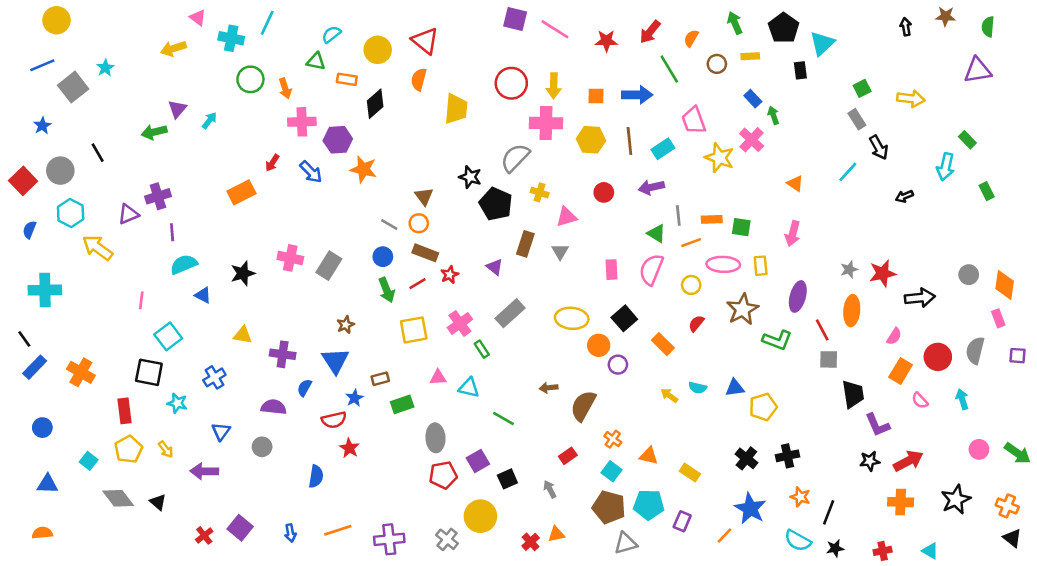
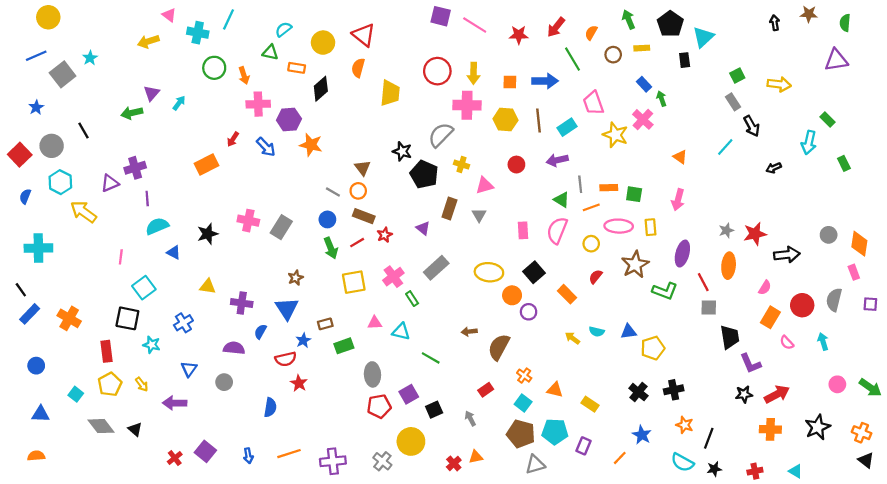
blue star: (750, 508) -> (642, 435), size x0.7

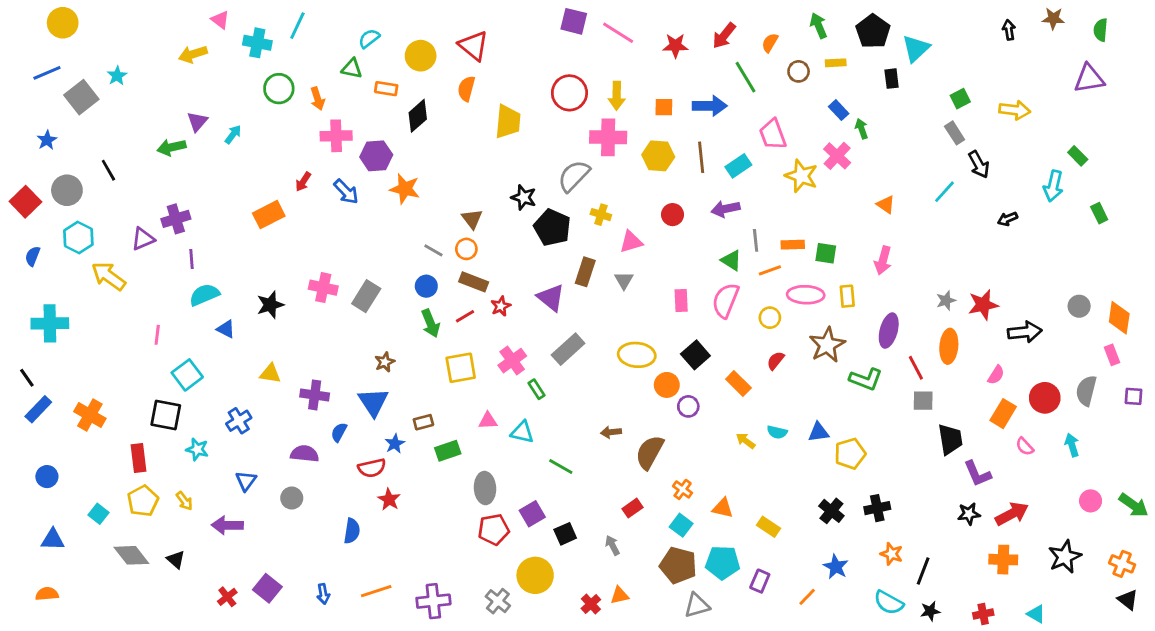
purple triangle: (423, 228) -> (551, 298), size x1.5

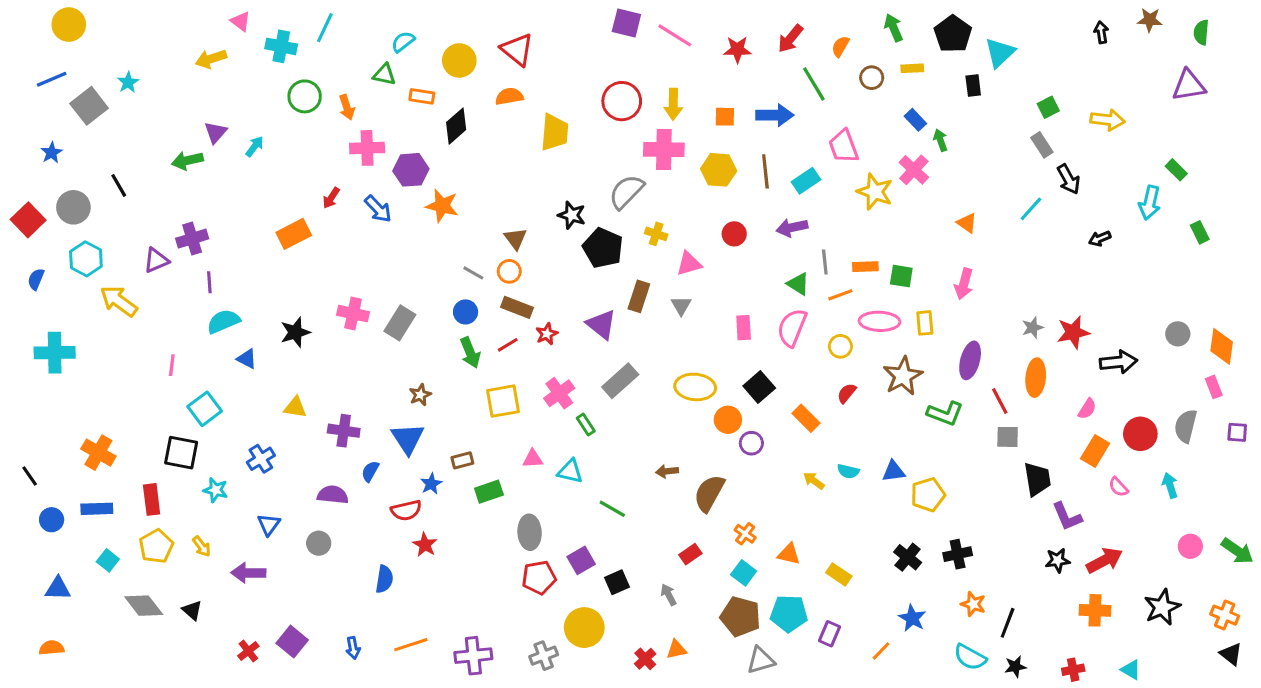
orange semicircle: (466, 89) -> (509, 96), turned 65
black line: (27, 378) -> (30, 476), moved
blue rectangle: (38, 409) -> (97, 509), moved, turned 44
gray cross: (498, 601) -> (544, 656), turned 30

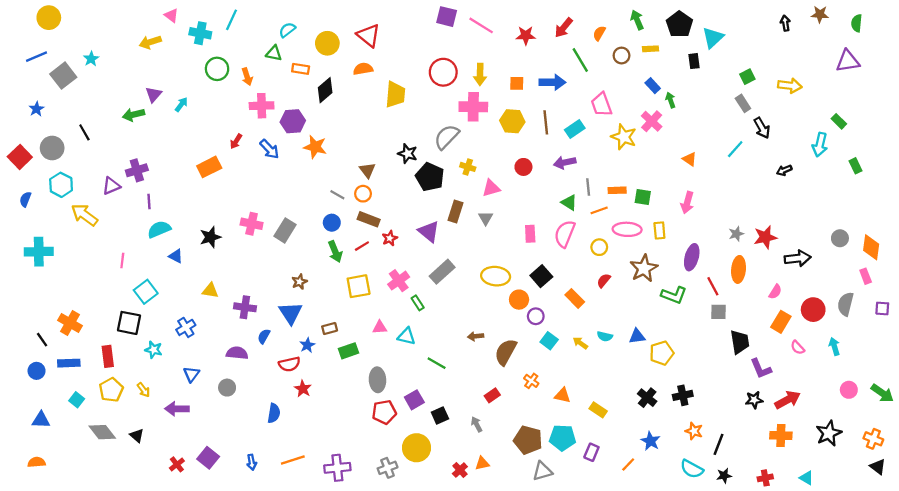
black line: (30, 476) -> (42, 340), moved
cyan square: (744, 573) -> (549, 341), moved

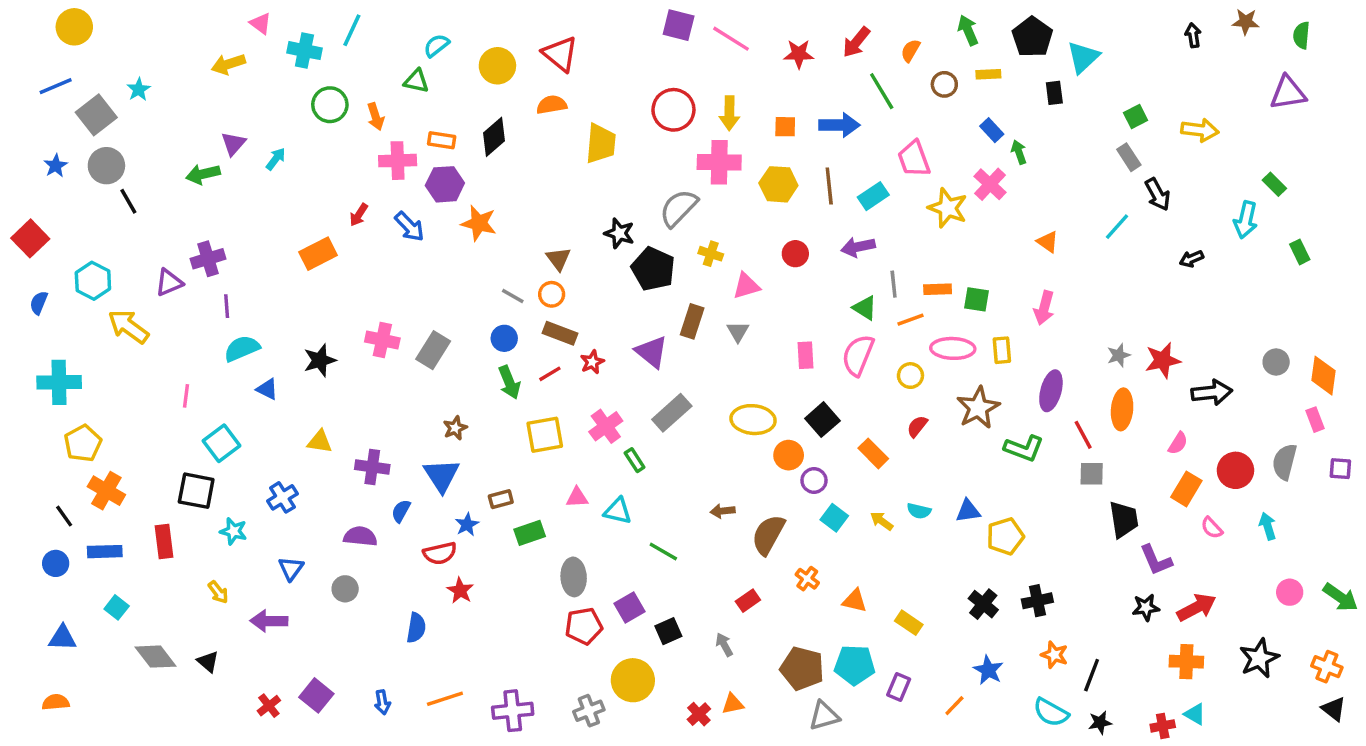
orange rectangle: (301, 69) -> (442, 140), moved
gray circle: (52, 148) -> (106, 166), moved
yellow pentagon: (111, 390) -> (83, 443), moved
cyan triangle: (806, 478) -> (1195, 714), moved

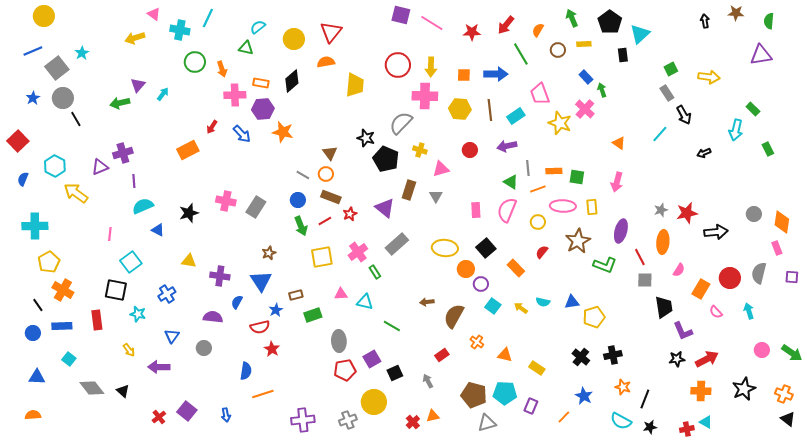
red triangle: (560, 54) -> (331, 32), turned 30
pink semicircle: (1178, 443) -> (679, 270), moved
orange line: (445, 699) -> (263, 394), moved

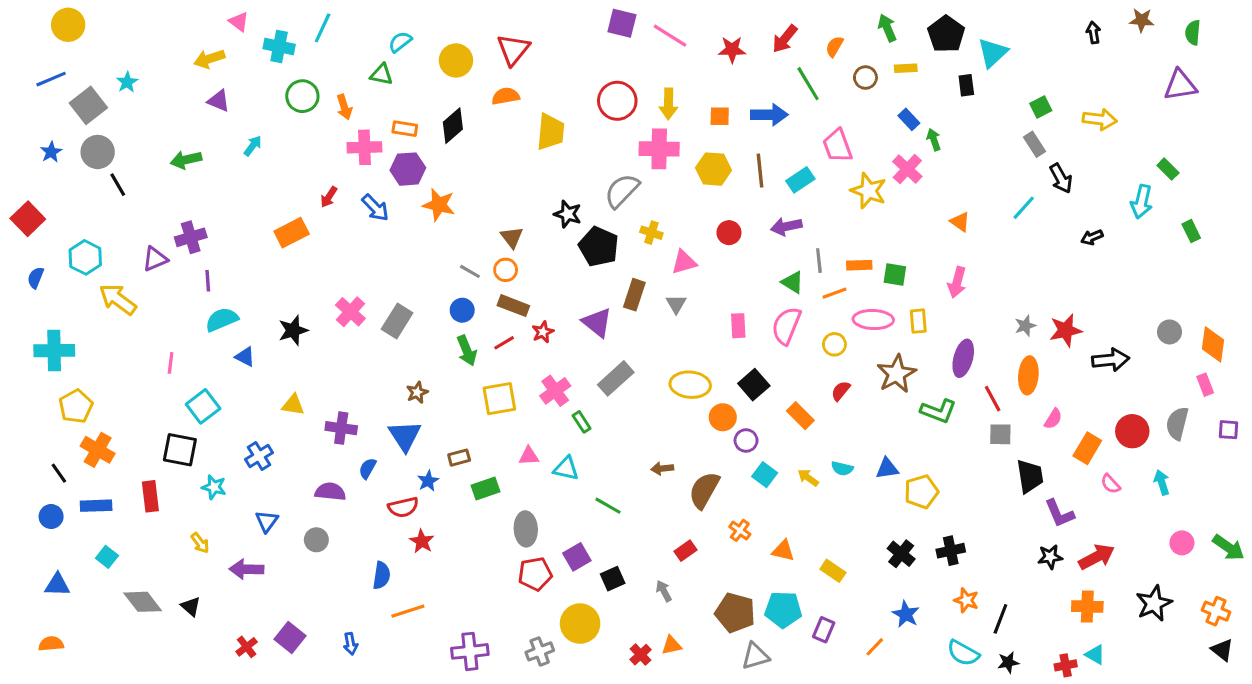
purple triangle: (138, 85) -> (219, 101), moved, turned -49
pink cross: (226, 201) -> (350, 312), turned 30

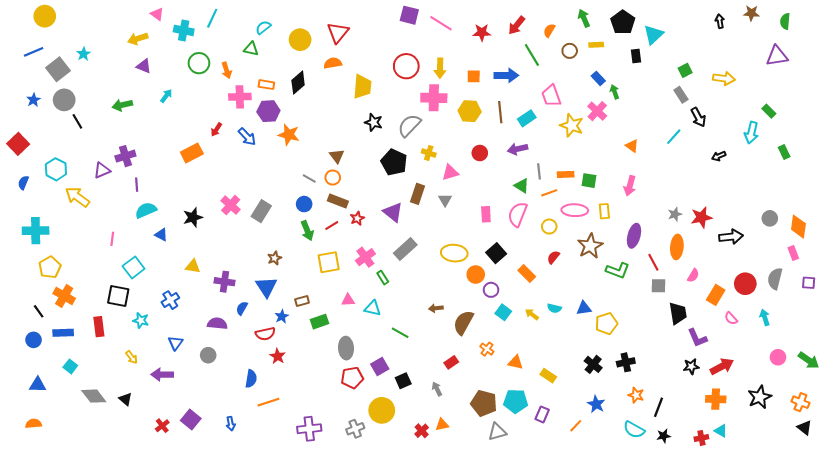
black star: (568, 214) -> (374, 122), moved

